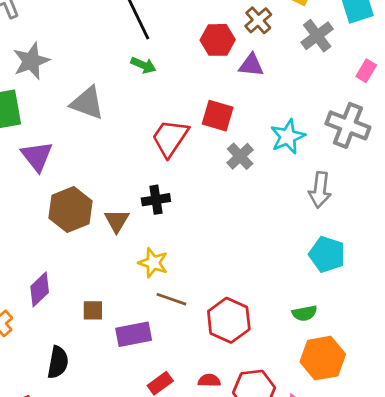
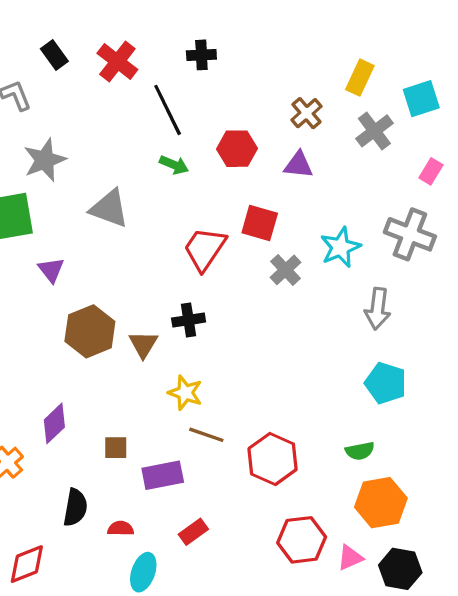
red hexagon: (218, 40) -> (237, 149), moved
purple triangle: (37, 156) -> (51, 270), size x0.7
red semicircle: (209, 380) -> (121, 529), moved

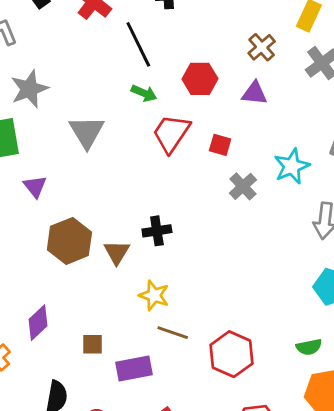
gray triangle: (109, 208) -> (87, 132), turned 39
red square: (260, 223) -> (220, 145), size x0.7
red trapezoid: (205, 249) -> (171, 133), moved

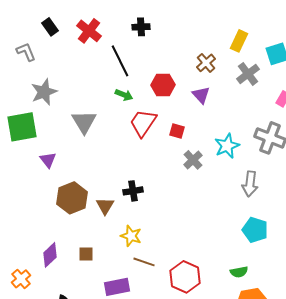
purple triangle: (254, 93) -> (201, 95), turned 42
brown square: (92, 344) -> (86, 254), moved

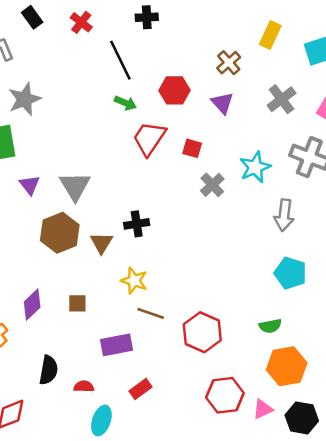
red cross: (89, 31) -> (81, 22), size x0.7
gray cross: (248, 74) -> (282, 99), moved
gray triangle: (84, 122) -> (75, 186), moved

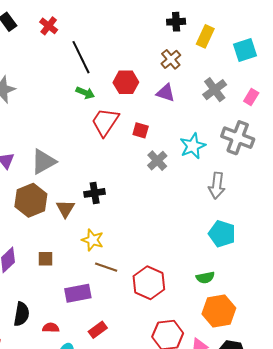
black cross: (147, 17) -> (176, 22), moved
purple triangle: (222, 103) -> (166, 93), turned -30
gray triangle: (75, 186) -> (43, 162), turned 32

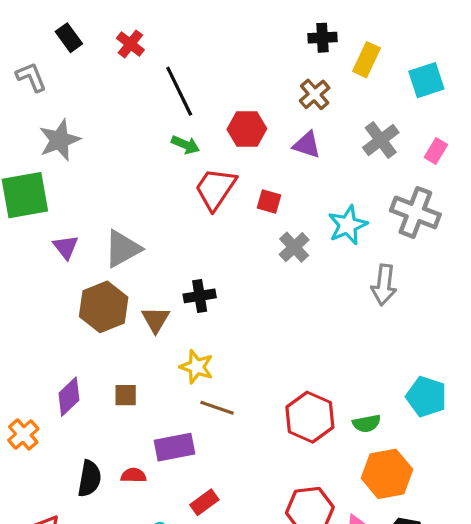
cyan pentagon: (222, 234) -> (426, 397), moved
red hexagon: (149, 283) -> (310, 417), moved
red semicircle: (51, 328) -> (134, 475), moved

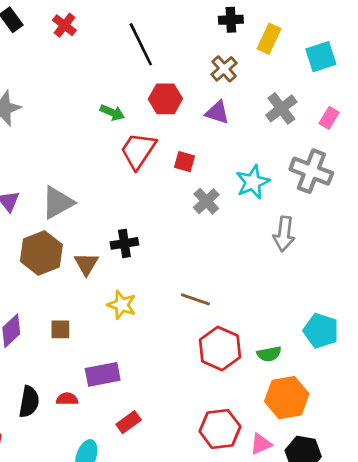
black line: (179, 91) -> (141, 44), moved
brown line: (217, 408) -> (195, 299), moved

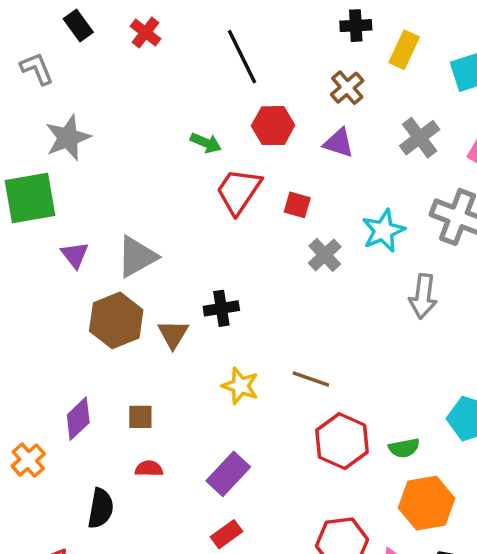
yellow star: (122, 305) -> (240, 386), moved
purple rectangle: (103, 374) -> (228, 474), moved, turned -36
red semicircle: (67, 399) -> (149, 469), moved

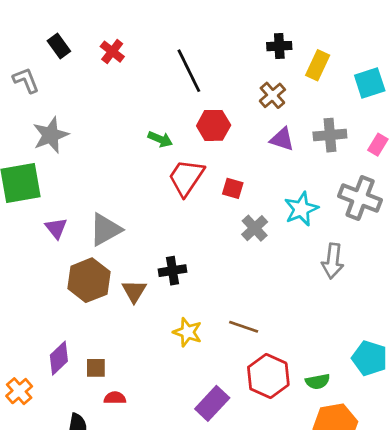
gray cross: (420, 138) -> (330, 135), turned 32
purple triangle: (339, 143) -> (282, 139), moved
brown square: (140, 417) -> (96, 368), moved
purple rectangle: (228, 474) -> (212, 403), moved

